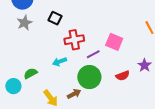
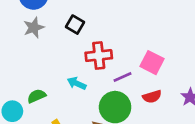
cyan arrow: (60, 62) -> (77, 83), turned 40
red semicircle: (123, 76) -> (152, 97), moved

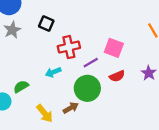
cyan arrow: (77, 83) -> (53, 72), turned -40

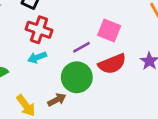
red cross: (69, 47) -> (39, 30), moved, turned 30
red semicircle: (117, 76) -> (112, 64), size x1.5

